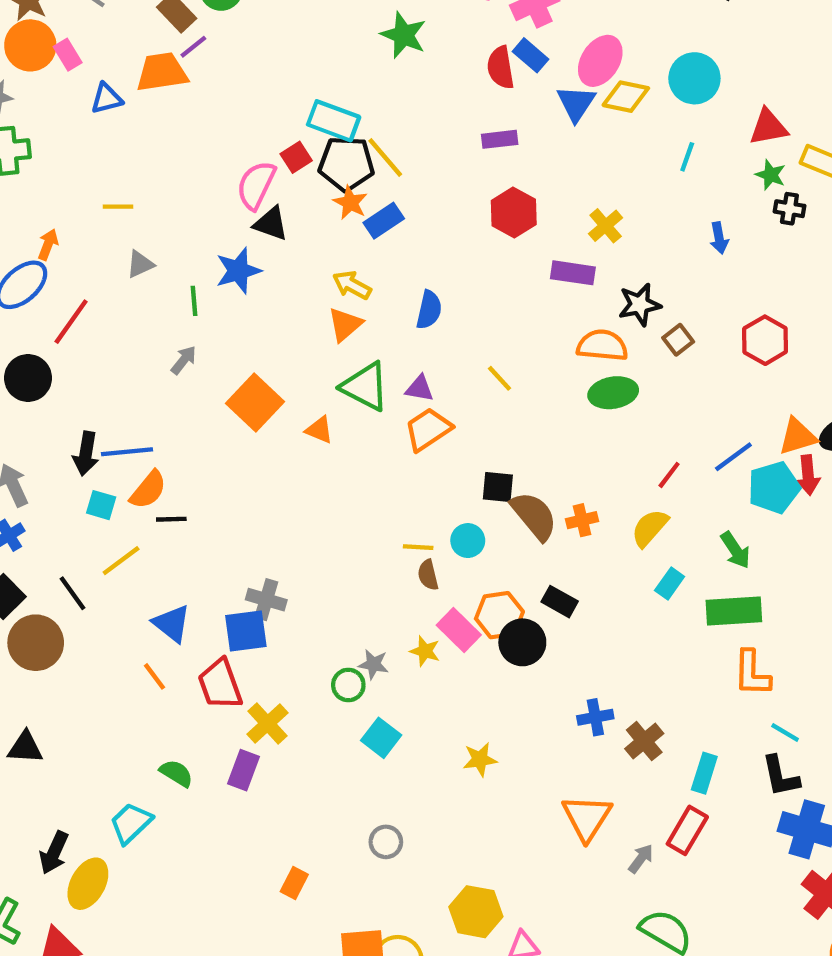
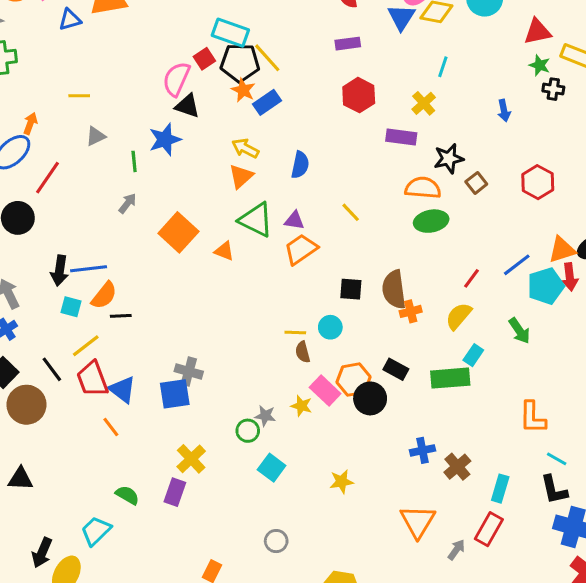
cyan line: (687, 157) -> (443, 67), moved
brown semicircle: (534, 516) -> (394, 289), moved, turned -147
green rectangle: (734, 611) -> (450, 378), moved
red trapezoid: (220, 684) -> (92, 379), moved

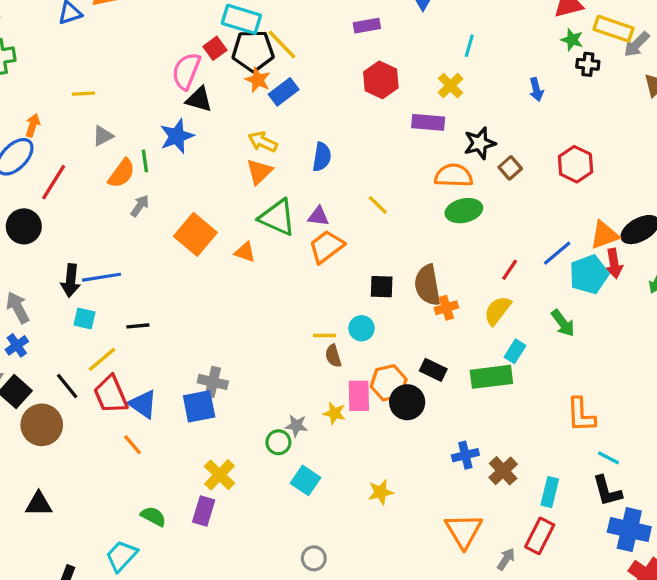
orange semicircle: (104, 295) -> (122, 173), moved
pink rectangle: (325, 391) -> (359, 396), turned 48

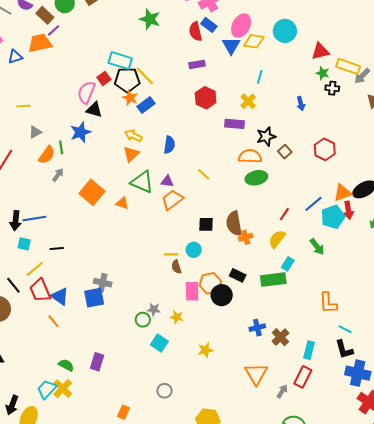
yellow star: (334, 413) -> (177, 317), moved
yellow cross: (219, 475) -> (63, 389), moved

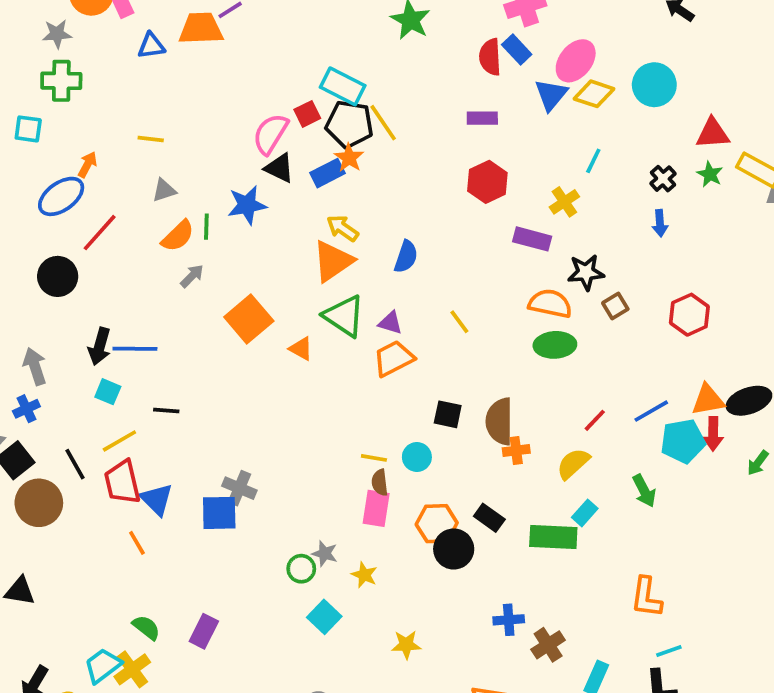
black cross: (332, 88) -> (663, 179), moved, turned 32
blue rectangle: (146, 105) -> (328, 173), moved
orange triangle: (131, 154) -> (333, 261), size x1.4
pink rectangle: (192, 291) -> (376, 508), moved
cyan line: (345, 329) -> (669, 651), turned -56

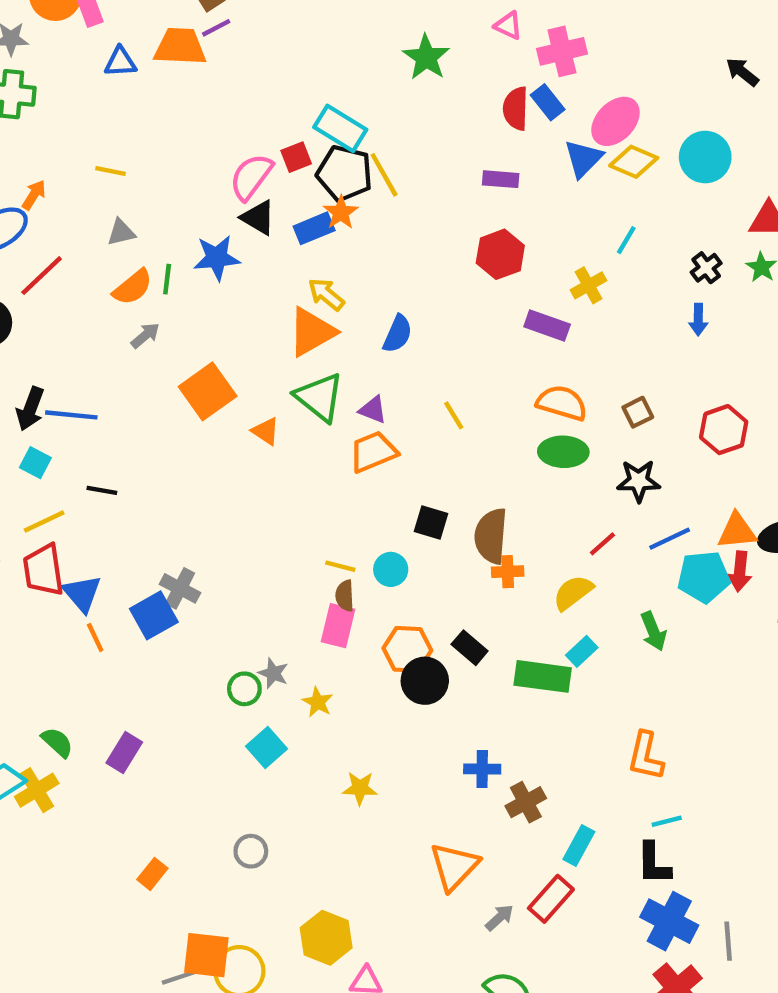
black star: (586, 272) -> (639, 481), moved
blue square: (219, 513) -> (154, 615), turned -33
orange line: (137, 543) -> (95, 638), moved

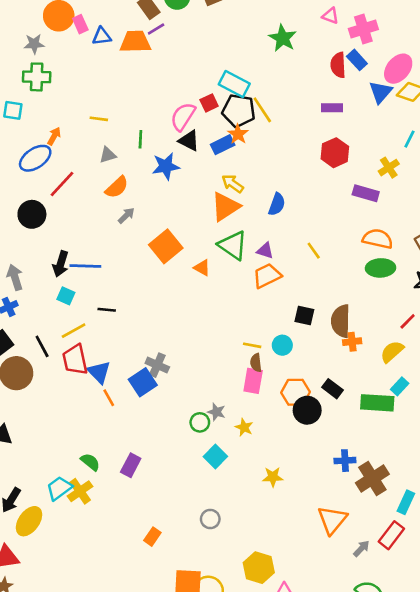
blue triangle: (120, 62) -> (102, 36), moved
green line: (167, 279) -> (140, 139), moved
brown cross: (526, 802) -> (372, 479), size x1.4

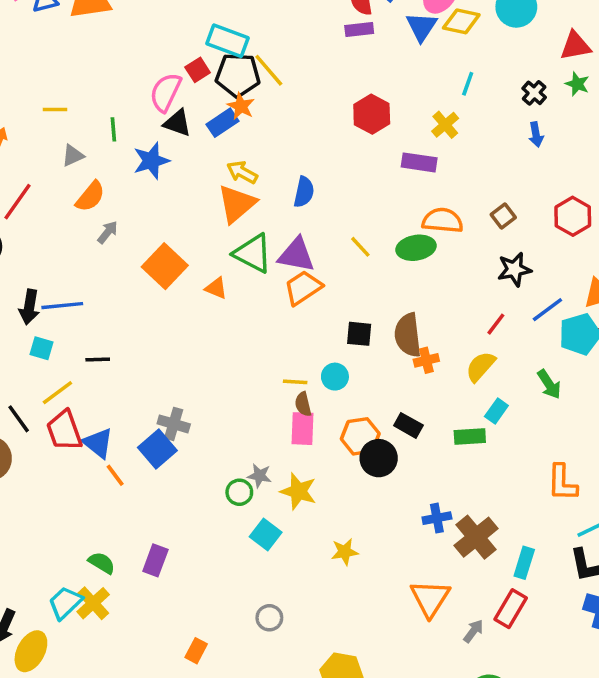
purple rectangle: (332, 108) -> (359, 30), moved
purple triangle: (265, 251) -> (296, 255), size x1.6
green ellipse: (381, 268) -> (416, 248), moved
green rectangle: (377, 403) -> (470, 437), size x0.7
yellow star: (244, 427) -> (298, 491), size x1.5

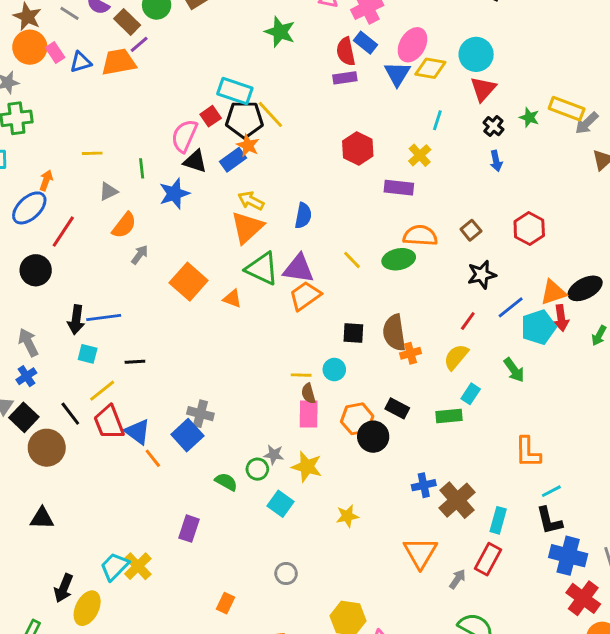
red triangle: (575, 46) -> (483, 89), moved, turned -36
green semicircle: (102, 563) -> (226, 482), moved

